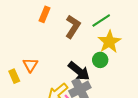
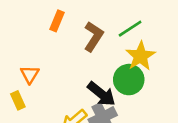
green circle: (100, 60) -> (129, 80), size x1.5
orange triangle: (30, 65) -> (30, 74), moved

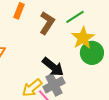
green circle: (129, 80) -> (92, 53), moved

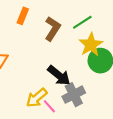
gray cross: (54, 85) -> (74, 95), moved

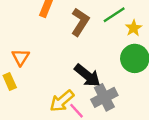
yellow star: (91, 45) -> (134, 28), moved, size x0.6

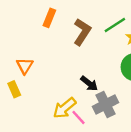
black arrow: (87, 75) -> (89, 83), size x0.7

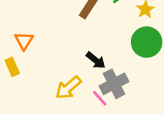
pink line: (79, 117) -> (100, 98), moved

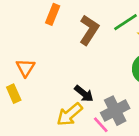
black arrow: (96, 60) -> (84, 94), moved

